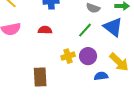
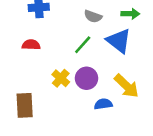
yellow cross: (68, 56) -> (61, 78), turned -32

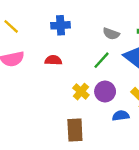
brown rectangle: (25, 105) -> (75, 130), moved

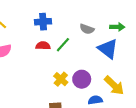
red semicircle: (53, 60) -> (43, 46), moved
green line: (101, 60) -> (63, 45), moved

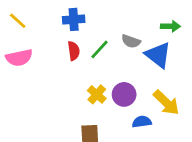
gray semicircle: (87, 29) -> (131, 41), moved
red semicircle: (43, 46) -> (74, 51), turned 80

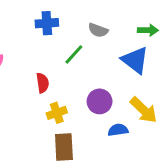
gray semicircle: (131, 41) -> (98, 30), moved
red semicircle: (74, 51) -> (43, 83), moved
yellow cross: (97, 94) -> (57, 113), moved, turned 30

